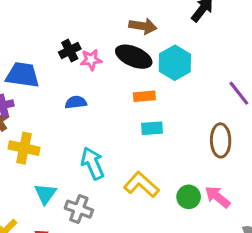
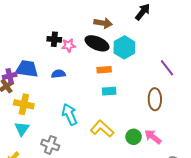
black cross: (70, 51) -> (54, 39), turned 32
blue trapezoid: (22, 75) -> (27, 69), moved
cyan triangle: (45, 194) -> (22, 129), moved
gray cross: (79, 209) -> (50, 145), moved

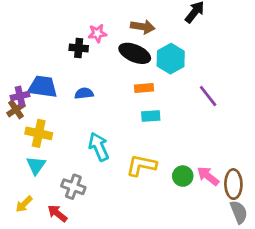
pink star: (69, 45) -> (97, 33), moved
purple line: (167, 68) -> (208, 96), moved
brown ellipse: (155, 99) -> (233, 184), moved
yellow L-shape: (102, 129) -> (141, 165), turned -30

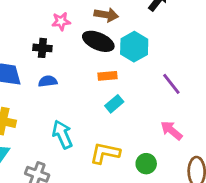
black cross: (79, 48) -> (42, 48), moved
cyan rectangle: (151, 116) -> (114, 104), turned -36
pink arrow: (208, 176) -> (171, 130), moved

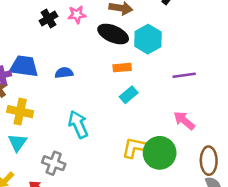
black cross: (42, 48) -> (48, 18), moved, turned -36
purple line: (171, 84) -> (184, 75), turned -60
yellow L-shape: (105, 153) -> (136, 148), moved
green circle: (146, 164) -> (160, 153), size x1.6

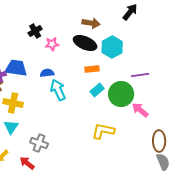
pink star: (77, 15) -> (52, 44), moved
cyan arrow: (78, 124) -> (58, 90), moved
green circle: (160, 153) -> (121, 94), moved

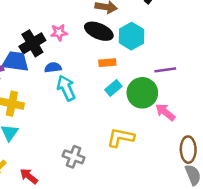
black cross: (35, 31) -> (32, 43), moved, size x1.5
gray cross: (39, 143) -> (73, 157), moved

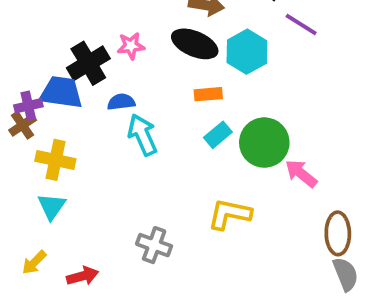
purple line: (165, 70) -> (301, 25), moved, turned 40
red arrow: (29, 176) -> (82, 276), turned 126

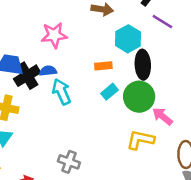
black ellipse: (195, 44) -> (143, 65), moved, turned 64
pink star: (131, 46) -> (54, 35), size x1.5
black cross: (88, 63) -> (27, 76), moved
yellow L-shape: (229, 214) -> (140, 140), moved

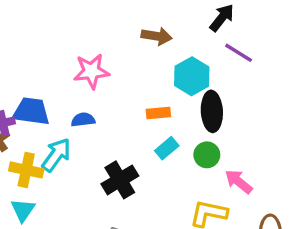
black cross: (27, 76) -> (120, 180), moved
cyan arrow: (62, 92) -> (56, 155), moved, turned 60
green circle: (139, 97) -> (207, 155), size x0.6

